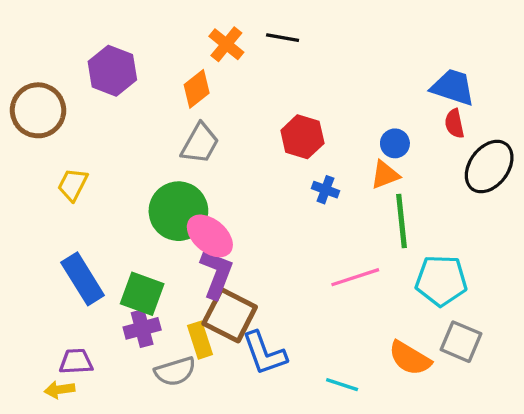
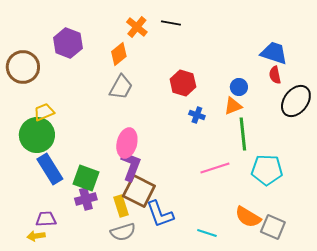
yellow trapezoid: (73, 185) -> (44, 112), turned 40
green circle: (178, 211) -> (37, 135), moved
pink ellipse: (210, 236) -> (127, 143), turned 64
gray square: (461, 342) -> (273, 227), moved
gray semicircle: (175, 371) -> (123, 232), moved

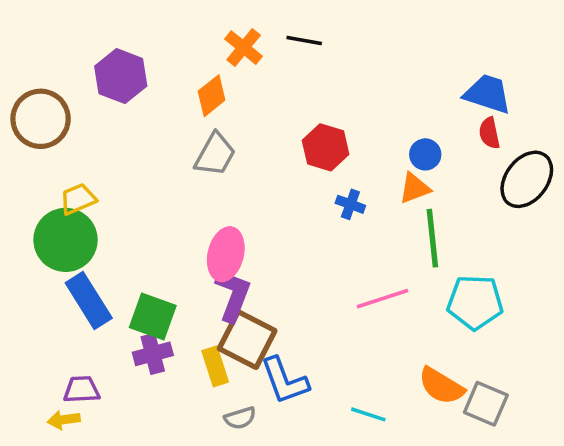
gray semicircle: (123, 232) -> (240, 418), moved, size x0.7

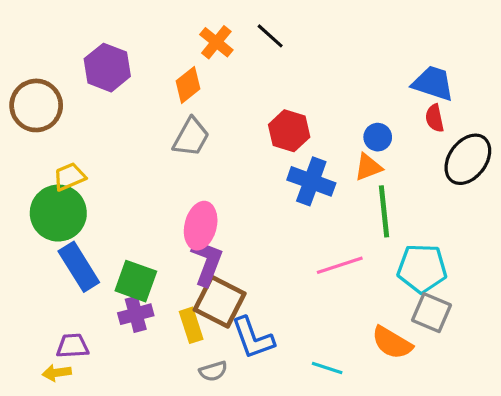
black line: (304, 40) -> (270, 36), turned 32
blue cross: (350, 204) -> (311, 181), size x1.8
gray square: (486, 404) -> (431, 313), moved

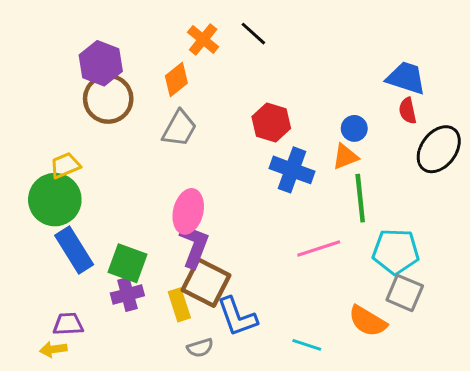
brown circle: (36, 105) -> (108, 99), moved

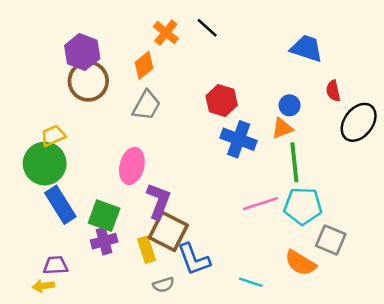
blue trapezoid: (406, 78) -> (306, 48), moved
pink ellipse: (188, 211) -> (132, 166), moved
cyan pentagon: (396, 251) -> (303, 206), moved

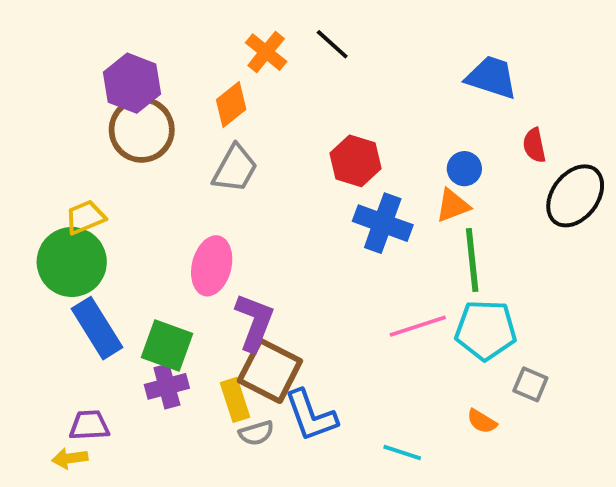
gray square: (331, 240) -> (530, 384), size x0.7
orange semicircle: (300, 263) -> (482, 421), size x0.6
gray semicircle: (163, 285) -> (256, 433), moved

